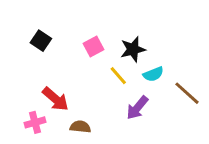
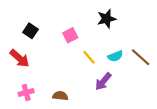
black star: (133, 49) -> (107, 19), moved
brown line: (187, 93) -> (141, 57), moved
red arrow: (56, 99) -> (20, 58), moved

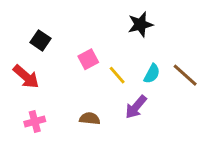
pink square: (70, 35) -> (88, 59), moved
cyan semicircle: (115, 56) -> (152, 74), turned -40
brown semicircle: (60, 96) -> (90, 119), moved

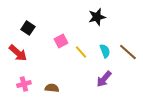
cyan semicircle: (152, 74) -> (105, 51), turned -48
purple arrow: (136, 107) -> (104, 79), moved
brown semicircle: (90, 119) -> (52, 88), moved

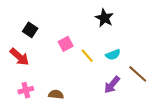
black star: (97, 17) -> (104, 18), turned -30
cyan semicircle: (105, 51) -> (113, 55), turned 88
brown line: (128, 52) -> (138, 74), moved

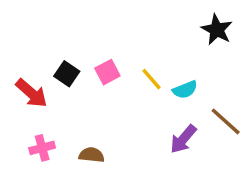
black star: (104, 18) -> (217, 30), moved
black square: (30, 30) -> (67, 74), moved
yellow line: (87, 56) -> (151, 79), moved

